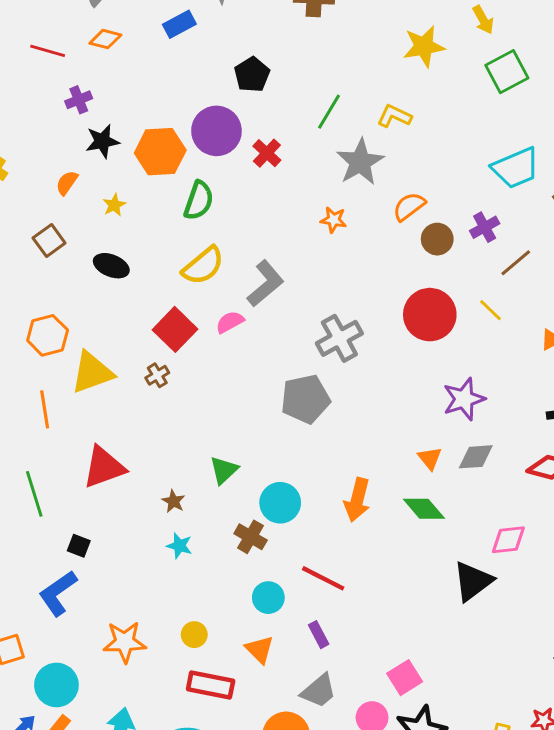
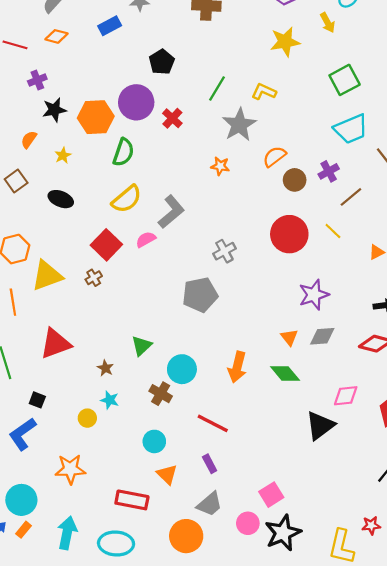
green square: (507, 72) -> (345, 80), moved
gray cross: (339, 338) -> (224, 251), size x0.7
cyan circle: (268, 598) -> (154, 441), moved
yellow circle: (194, 635) -> (87, 418), moved

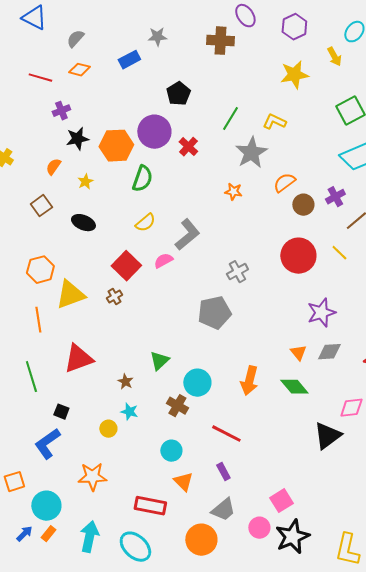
yellow semicircle: (127, 199) -> (145, 223), size x0.7
cyan ellipse: (116, 544) -> (135, 547), turned 40

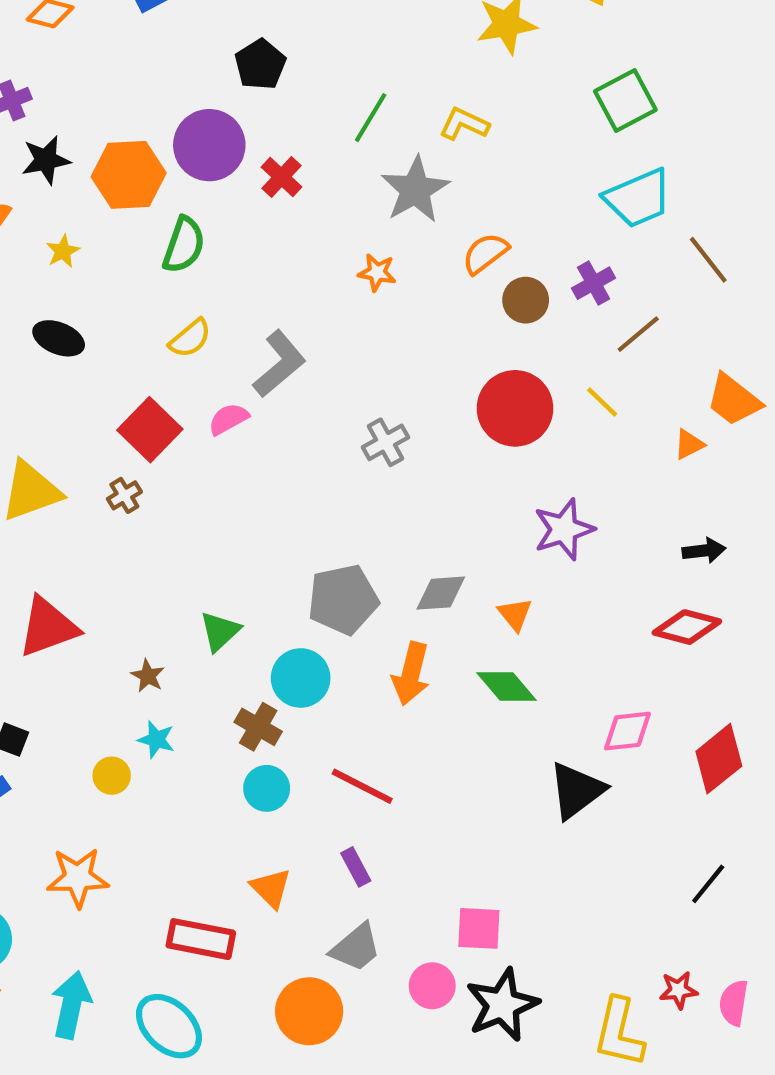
gray pentagon: (214, 313) -> (343, 599), moved
gray diamond: (329, 352) -> (441, 593), moved
cyan circle: (171, 451) -> (267, 788), moved
pink square: (281, 501) -> (479, 928), turned 35

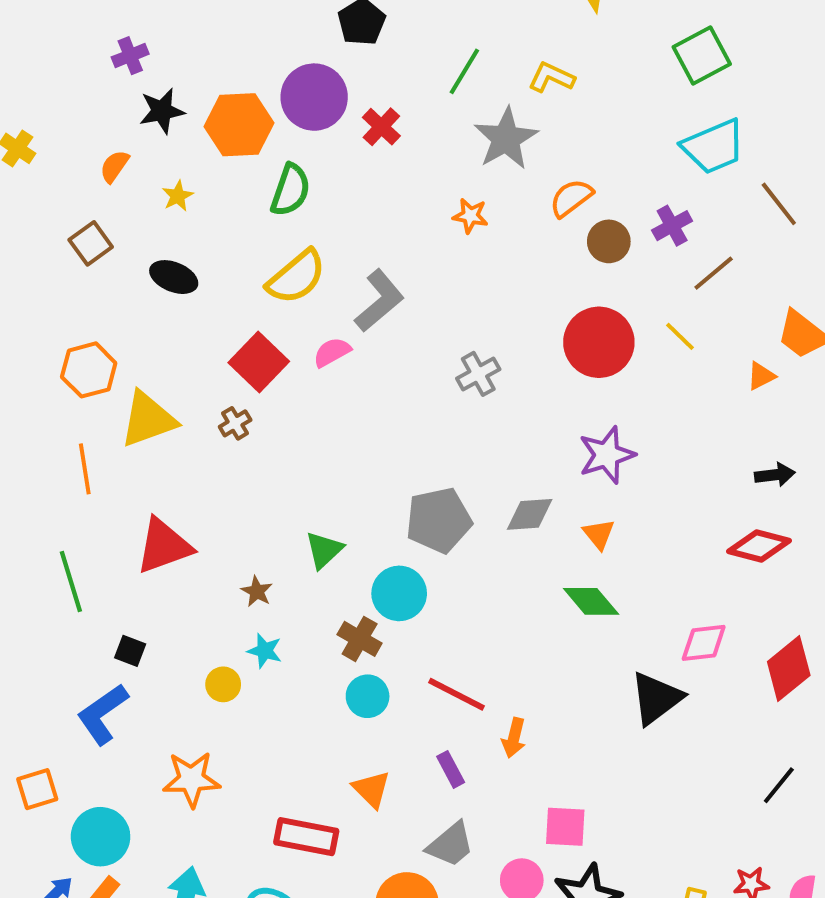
yellow semicircle: (190, 338) -> (296, 277), size x1.5
purple star: (564, 529) -> (607, 455), moved
orange arrow: (411, 674) -> (514, 738), moved, size x0.7

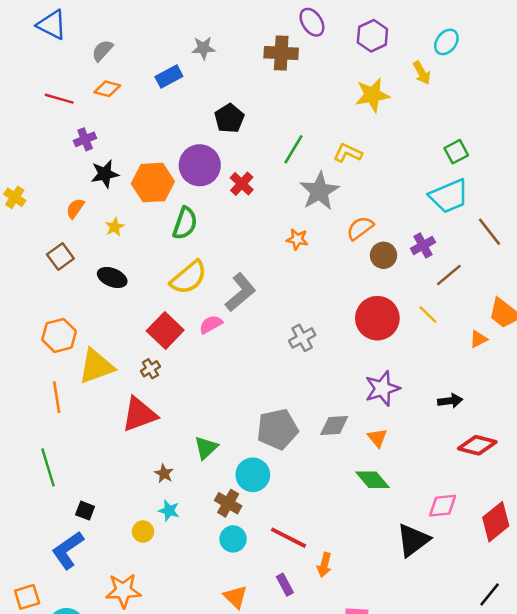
green square: (702, 56) -> (456, 152), moved, size x0.7
black arrow: (775, 475) -> (450, 401), moved
red triangle: (164, 546) -> (139, 414), moved

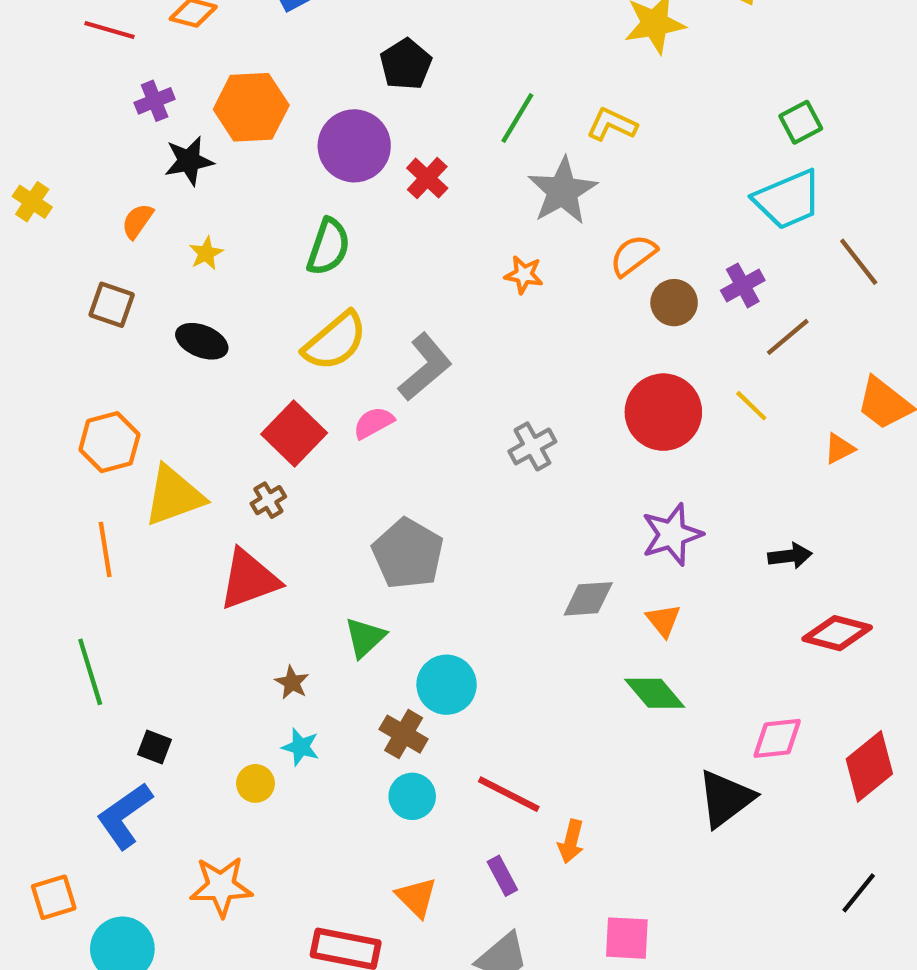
orange hexagon: (153, 183) -> (251, 107), moved
brown square: (60, 257) -> (112, 305), turned -35
gray pentagon: (277, 429) -> (408, 554), moved, turned -30

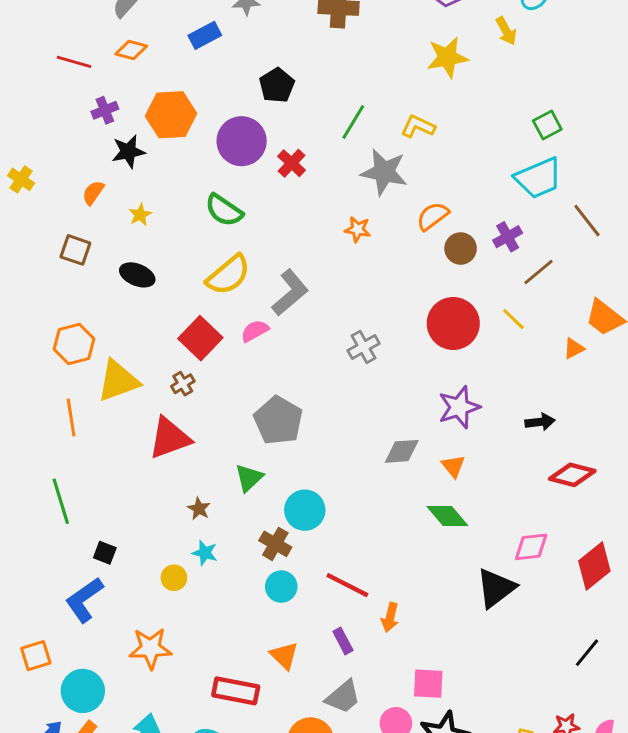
gray star: (562, 191) -> (384, 172), turned -30
green semicircle: (328, 247) -> (224, 210), turned 105

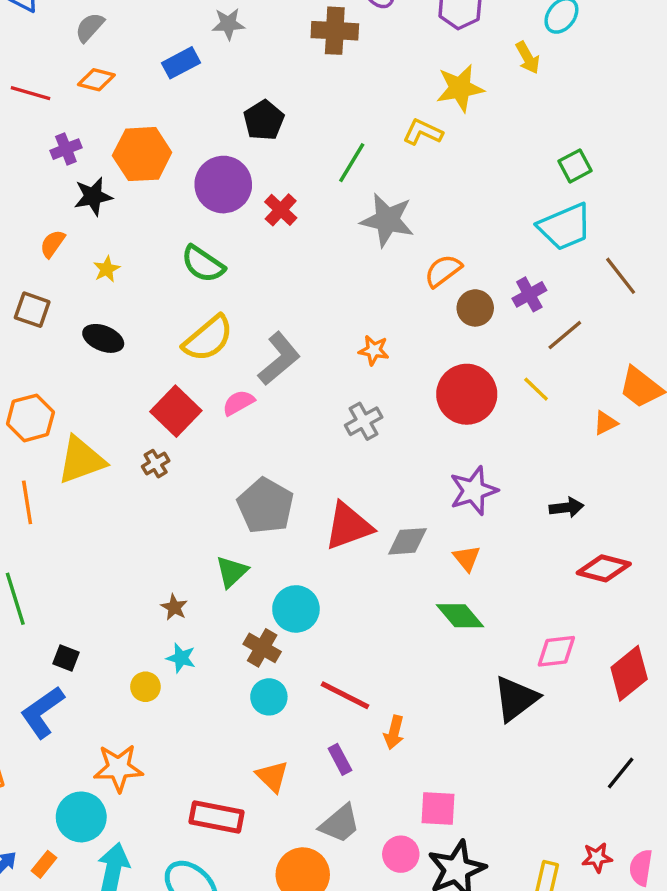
yellow L-shape: (418, 126) -> (423, 132), moved
orange star: (358, 229) -> (374, 350), moved
red triangle: (170, 438) -> (348, 526), moved
cyan circle: (83, 691) -> (81, 817), moved

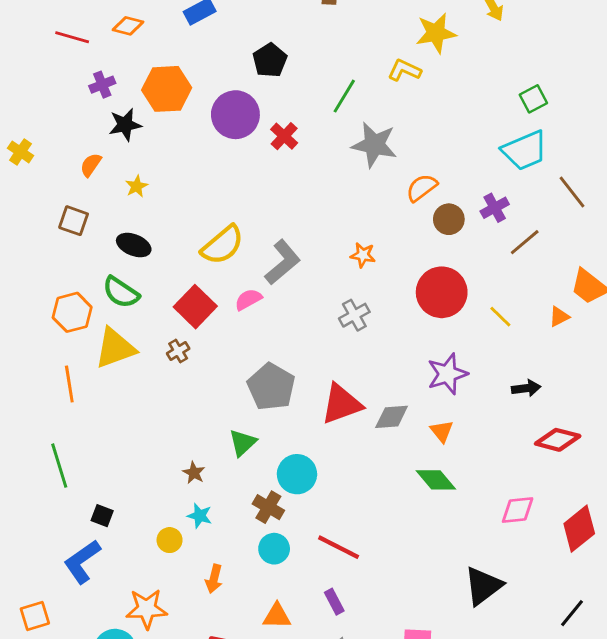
green semicircle: (203, 264) -> (121, 292), moved
yellow line: (536, 389) -> (500, 317), moved
black triangle: (516, 699) -> (483, 586), moved
orange arrow: (394, 732) -> (214, 579), moved
orange triangle: (272, 776) -> (277, 616), turned -44

